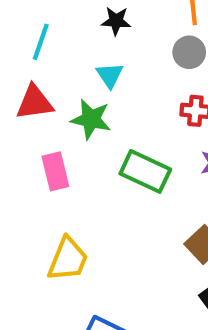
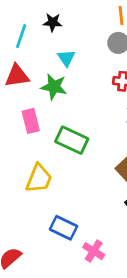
black star: (116, 21) -> (53, 22), moved
green rectangle: (145, 171) -> (72, 140), moved

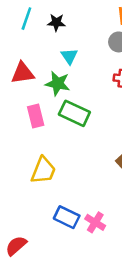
cyan line: (21, 36) -> (26, 19), moved
green rectangle: (72, 140) -> (74, 113), moved
pink cross: (94, 251) -> (95, 222), moved

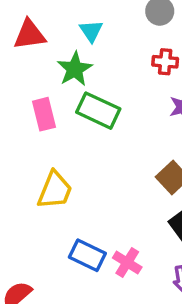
red triangle: (23, 73) -> (30, 35), moved
green star: (58, 83) -> (75, 69), turned 30

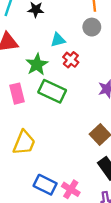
cyan triangle: (91, 31) -> (58, 40), moved, turned 49
red cross: (165, 62) -> (71, 60), moved, turned 35

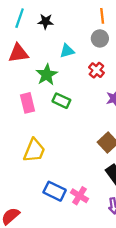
red cross: (71, 60) -> (96, 70), moved
green rectangle: (52, 91) -> (61, 101), size x0.7

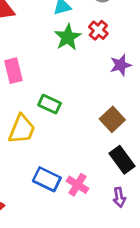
green star: (47, 75) -> (68, 37), moved
green rectangle: (61, 101) -> (50, 104), moved

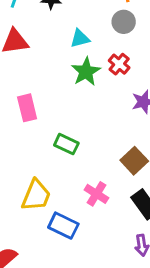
yellow trapezoid: (22, 129) -> (36, 195), moved
pink cross: (77, 185) -> (96, 194), moved

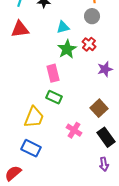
pink rectangle: (27, 108) -> (53, 73), moved
yellow trapezoid: (36, 195) -> (34, 117), moved
blue rectangle: (63, 226) -> (31, 148), moved

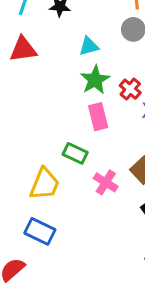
red cross: (89, 44) -> (130, 89), moved
pink rectangle: (53, 73) -> (98, 117), moved
pink cross: (74, 130) -> (106, 182), moved

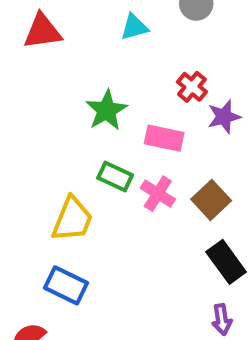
green star: (95, 80) -> (107, 110), moved
pink rectangle: (98, 117) -> (164, 138), moved, turned -64
pink cross: (106, 182) -> (158, 194), moved

